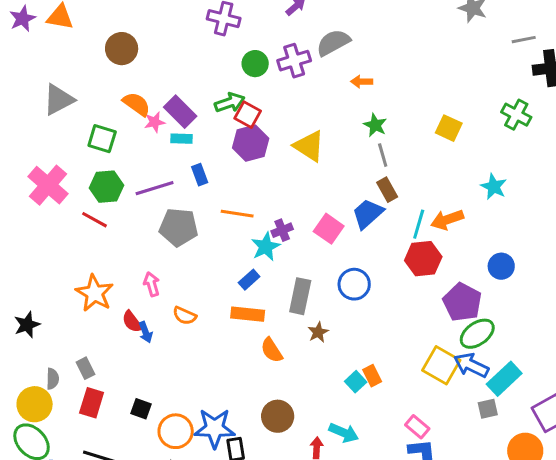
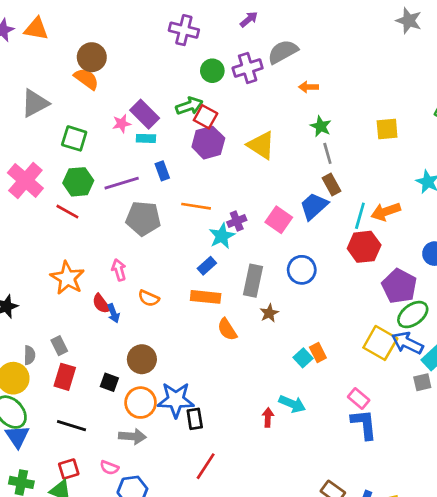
orange semicircle: (137, 104) -> (86, 79), moved
yellow square: (449, 128) -> (387, 129), turned -30
brown circle: (278, 416) -> (142, 359), moved

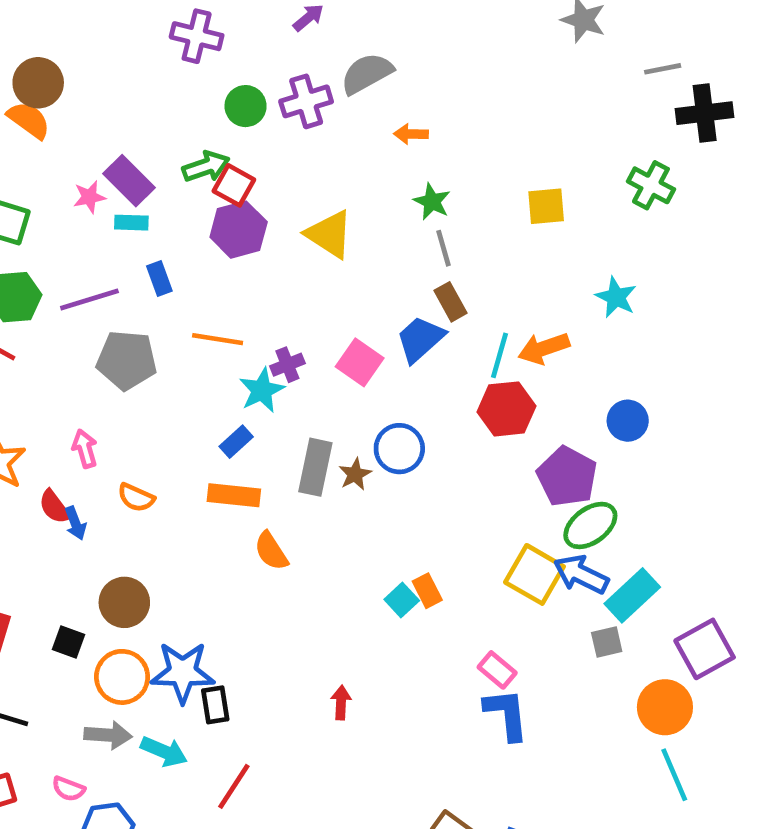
brown star: (269, 313) -> (355, 474), moved
cyan arrow: (292, 404) -> (164, 752), moved

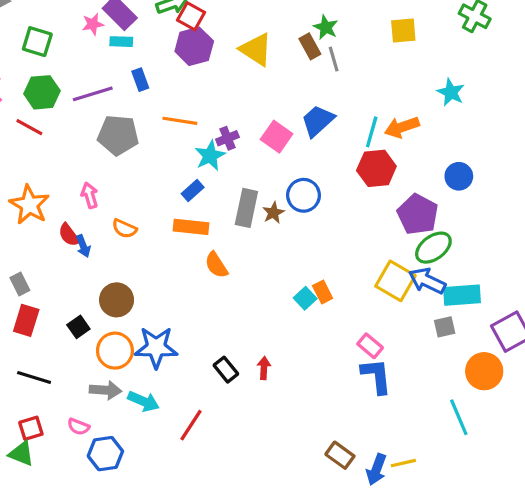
brown rectangle: (451, 302) -> (310, 46), moved
cyan rectangle: (632, 595) -> (462, 295), turned 39
black square: (68, 642) -> (78, 327), turned 35
black rectangle: (215, 705) -> (226, 370), moved, turned -30
cyan line: (674, 775) -> (459, 417), moved

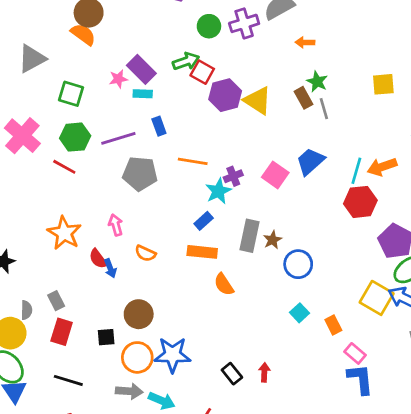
purple hexagon: (194, 46) -> (225, 95), moved
blue circle: (304, 195) -> (298, 264), moved
orange rectangle: (323, 292) -> (333, 325), moved
black square: (78, 327) -> (106, 337), turned 30

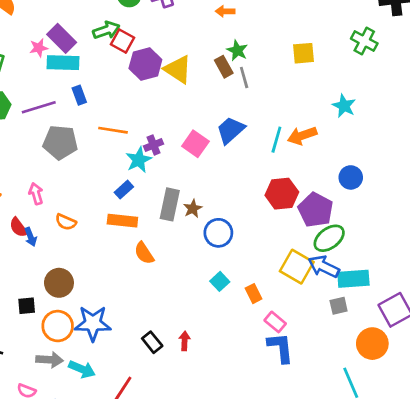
cyan rectangle: (143, 94) -> (63, 63), size x1.6
red hexagon: (360, 202) -> (282, 194), moved

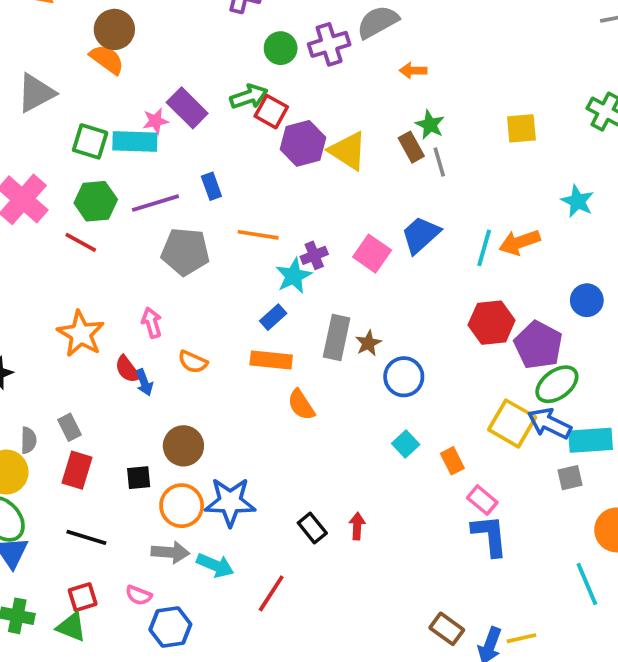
cyan rectangle: (63, 63) -> (135, 141), moved

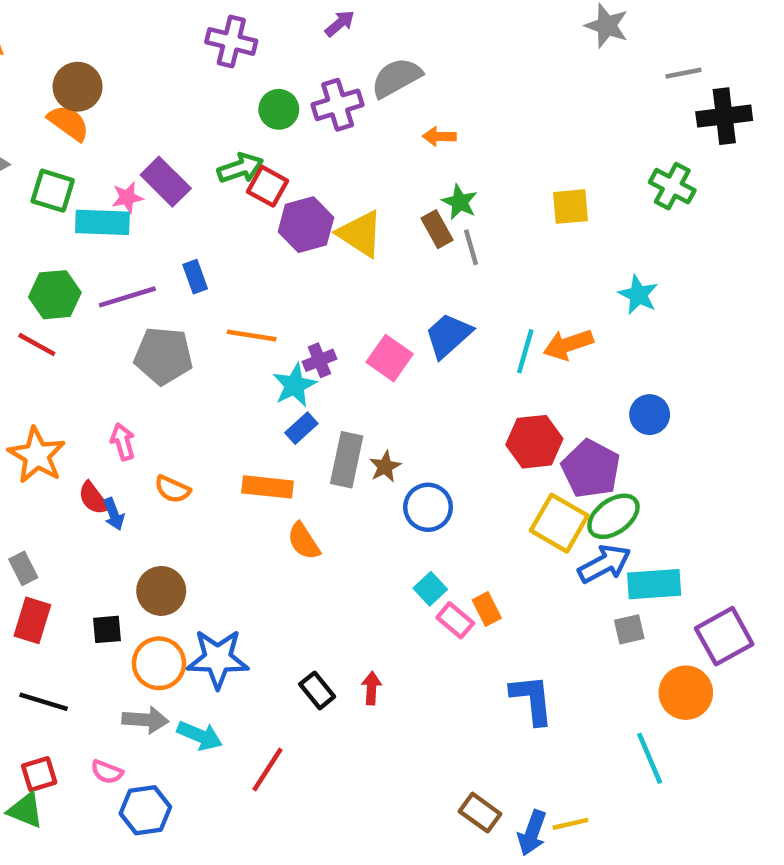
green square: (90, 141) -> (53, 191), moved
blue rectangle: (273, 317) -> (301, 428), moved
yellow square: (512, 423) -> (559, 523), moved
blue arrow: (549, 423) -> (604, 564), turned 126
pink rectangle: (482, 500) -> (455, 620), moved

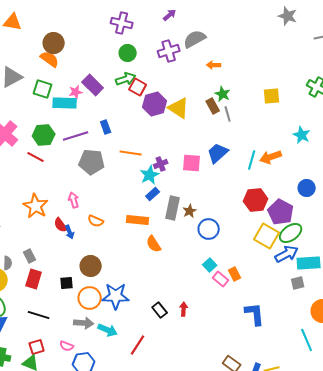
green circle: (279, 109) -> (128, 53), moved
pink square: (390, 358) -> (192, 163), turned -30

